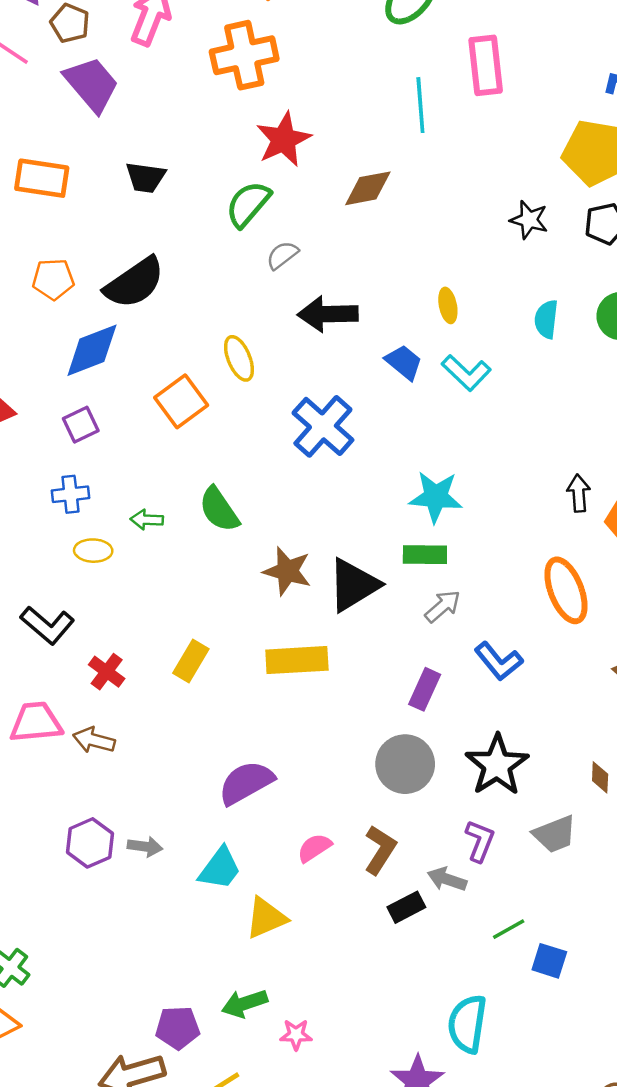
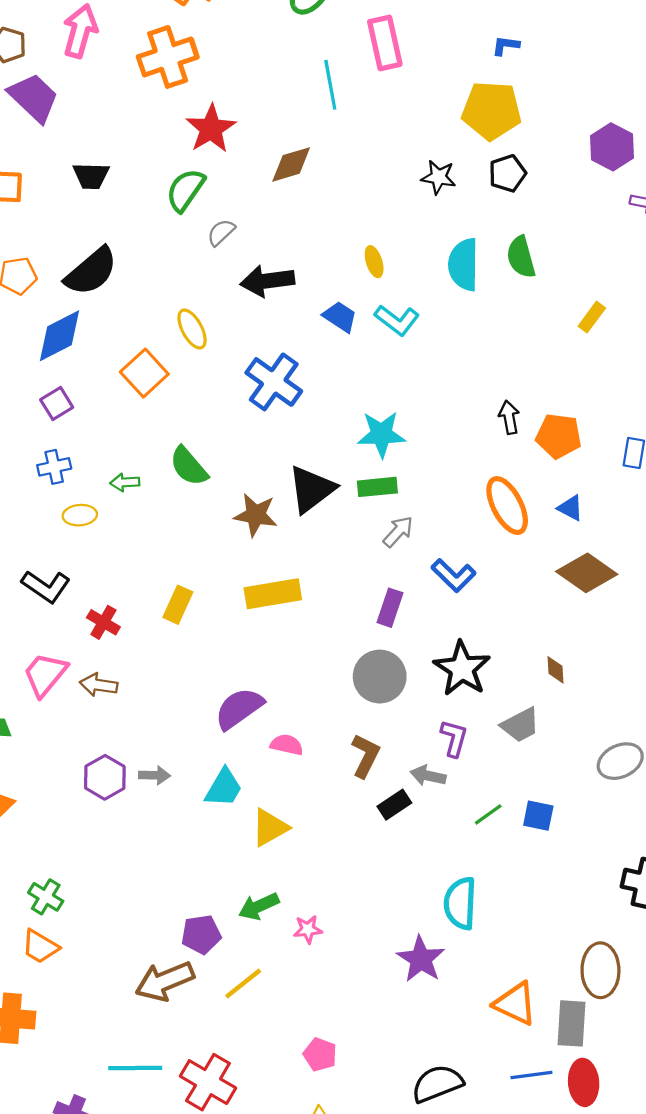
cyan semicircle: (546, 319) -> (464, 265), size x1.5
black triangle: (353, 585) -> (311, 489), moved
pink trapezoid: (36, 722) -> (45, 674), turned -39
pink semicircle: (314, 848) -> (287, 745), moved, turned 52
blue square: (549, 961) -> (538, 816), moved

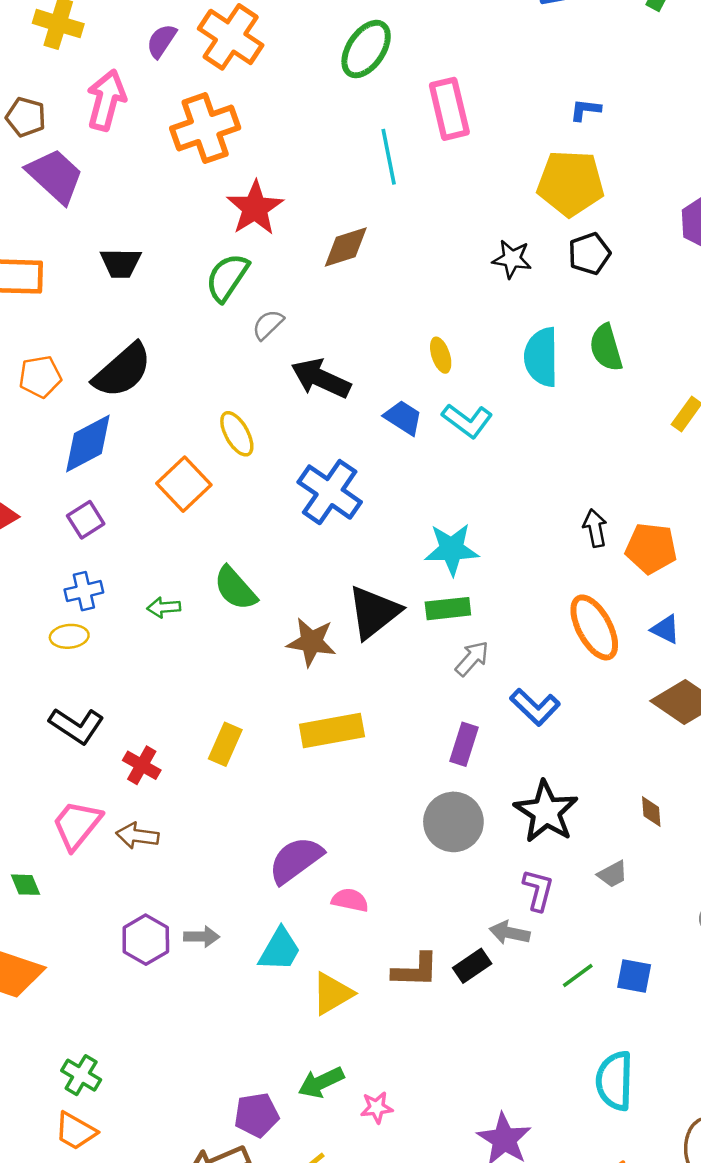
black arrow: (267, 281) -> (321, 378), turned 33
yellow ellipse: (80, 515) -> (69, 636), moved
gray trapezoid: (520, 725) -> (613, 874), size x0.7
brown L-shape: (365, 756) -> (415, 970), moved, turned 66
cyan semicircle: (460, 903) -> (615, 1081), moved

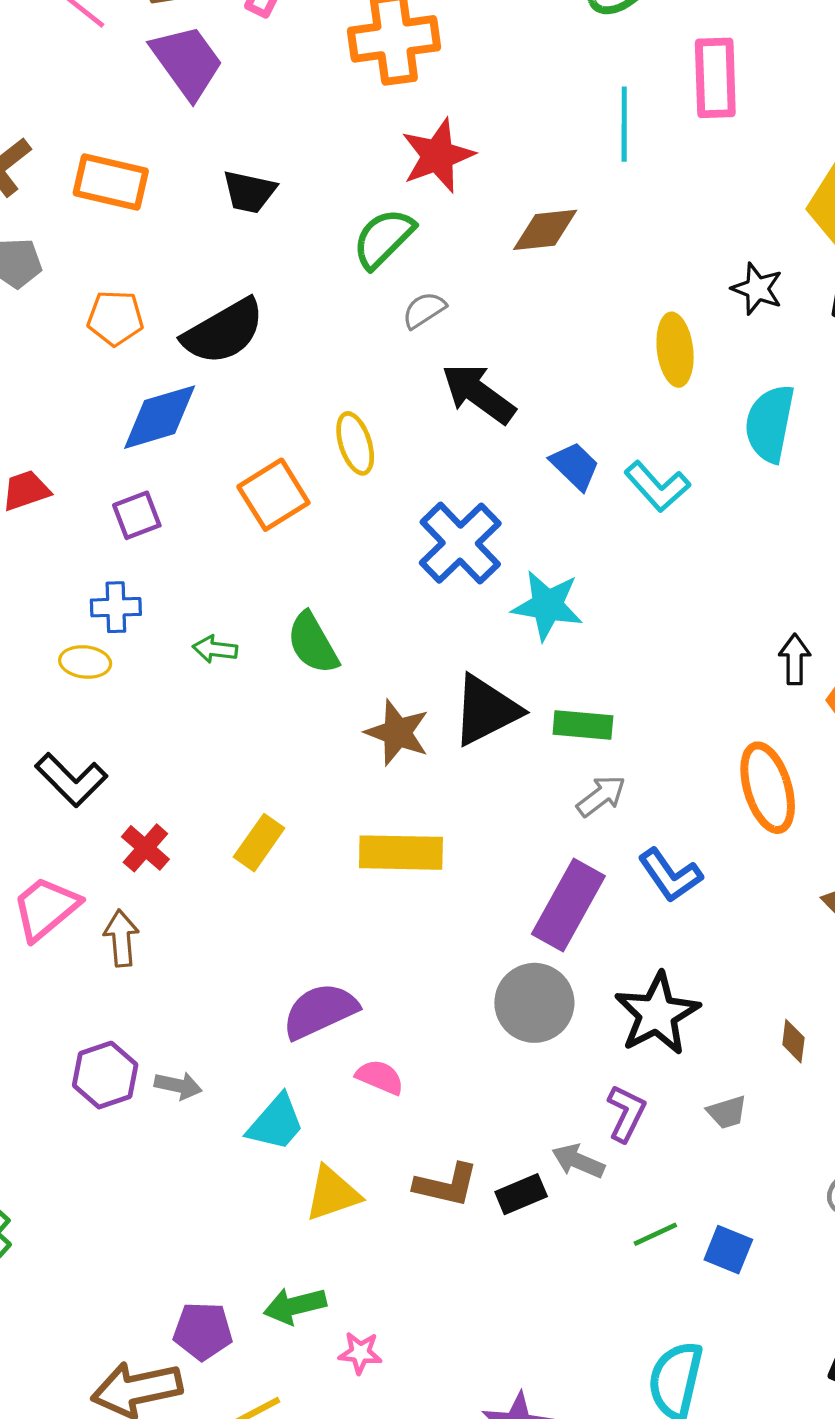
yellow ellipse: (441, 355) -> (675, 350), moved, size x1.5
cyan star: (452, 549) -> (547, 605), moved
purple rectangle: (464, 744) -> (568, 905), size x1.6
brown arrow: (137, 836) -> (121, 938), turned 66

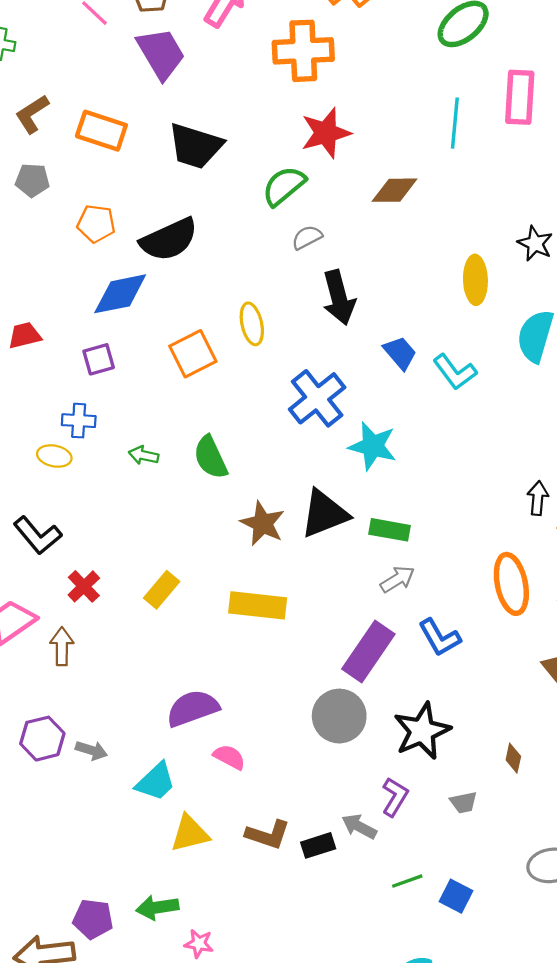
black trapezoid: (249, 192) -> (195, 146), size x1.5
black arrow: (478, 394) -> (339, 298), turned -146

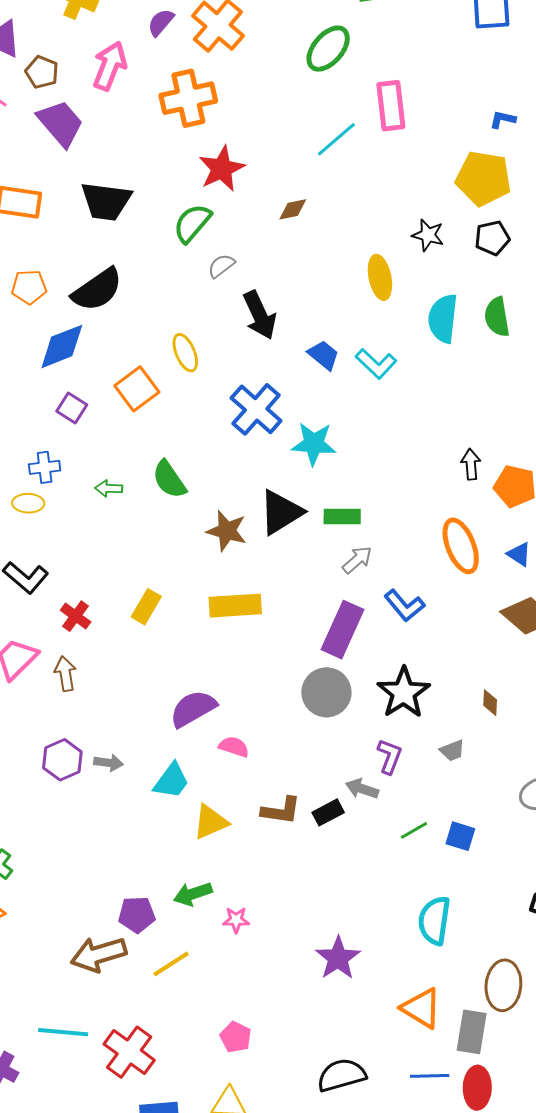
cyan line: (455, 123) -> (336, 139), turned 54
brown diamond: (394, 190) -> (293, 209), size x0.7
purple square: (99, 359) -> (72, 408), moved, turned -32

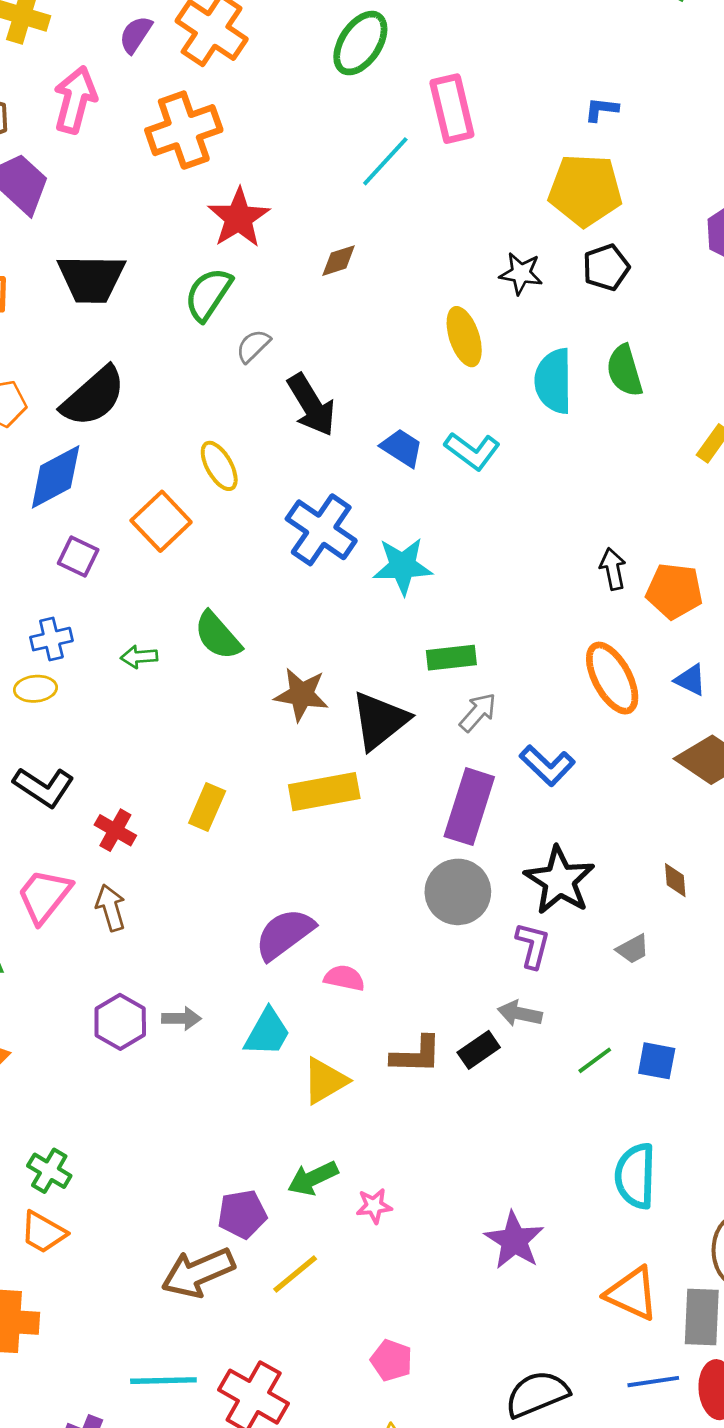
black triangle: (281, 512) -> (380, 721), moved
purple L-shape: (390, 756) -> (533, 945), moved

